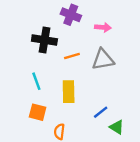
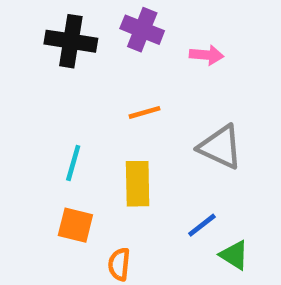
black cross: (44, 40) -> (71, 41), moved
gray triangle: (103, 59) -> (220, 147), moved, turned 35
cyan line: (36, 81) -> (73, 163), turned 36

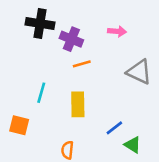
purple cross: (142, 30) -> (71, 39), moved
gray triangle: (220, 147) -> (139, 72), moved
orange square: (75, 225) -> (19, 125), moved

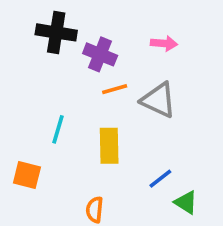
gray triangle: (139, 72) -> (158, 100), moved

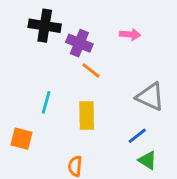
orange line: (115, 89) -> (91, 71), turned 54
gray triangle: (158, 100) -> (150, 97), moved
blue line: (160, 179) -> (137, 136), moved

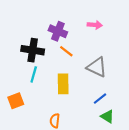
black cross: (45, 26) -> (33, 50), moved
gray triangle: (150, 97) -> (97, 67), moved
orange square: (22, 139) -> (16, 101), turned -35

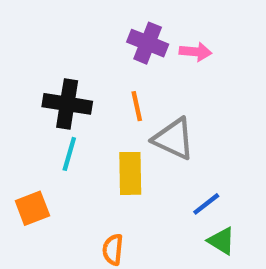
purple cross: (58, 31) -> (148, 43), moved
orange line: (66, 51) -> (137, 106), turned 40
gray triangle: (97, 67) -> (174, 139), moved

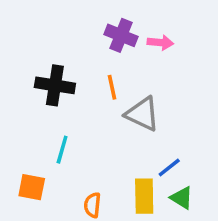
cyan line: (69, 154) -> (62, 150), moved
yellow rectangle: (130, 173) -> (144, 196), moved
orange square: (32, 208) -> (32, 187), moved, turned 32

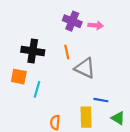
blue line: (169, 168) -> (101, 100), turned 48
orange square: (32, 187) -> (19, 77), moved
green triangle: (182, 198) -> (118, 118), moved

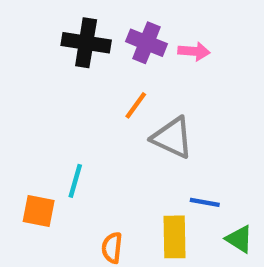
black cross: (33, 51) -> (86, 43), moved
orange line: (67, 52) -> (136, 105), turned 48
orange square: (19, 77) -> (39, 211), moved

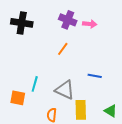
black cross: (86, 43) -> (22, 23), moved
gray triangle: (172, 138) -> (65, 90), moved
blue line: (205, 202) -> (95, 76), moved

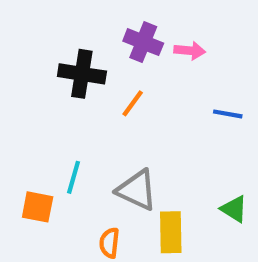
black cross: (22, 23) -> (82, 74), moved
blue line: (95, 76) -> (228, 114), moved
green triangle: (111, 111) -> (234, 209), moved

